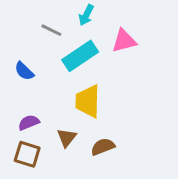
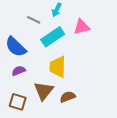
blue semicircle: (24, 71) -> (16, 47), size x1.6
purple semicircle: (29, 122) -> (19, 71), moved
brown triangle: (67, 138) -> (44, 91), size x1.5

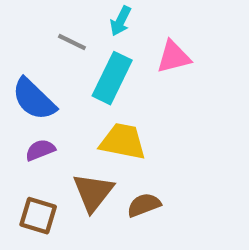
cyan rectangle: (53, 37) -> (112, 78), turned -30
yellow trapezoid: (58, 67) -> (123, 142), turned 100

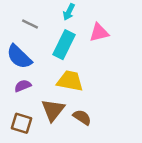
gray line: (72, 42) -> (30, 24), moved
brown semicircle: (144, 205) -> (82, 117), turned 54

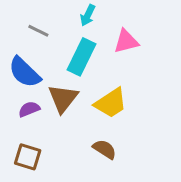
yellow trapezoid: (70, 81) -> (111, 103), moved, turned 136
brown triangle: (53, 110) -> (63, 98), moved

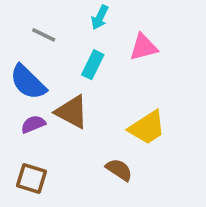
cyan rectangle: (81, 57) -> (93, 65), size x0.7
brown triangle: (63, 98) -> (72, 112), turned -40
yellow trapezoid: (111, 103) -> (147, 128), moved

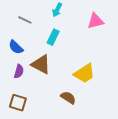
pink triangle: (144, 47) -> (95, 21), moved
blue semicircle: (28, 82) -> (16, 47), size x0.7
purple semicircle: (33, 124) -> (19, 71), turned 128

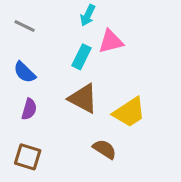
gray line: (25, 20) -> (25, 26), moved
pink triangle: (95, 21) -> (111, 41), moved
brown triangle: (41, 64) -> (83, 98), moved

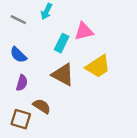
cyan arrow: (88, 15) -> (46, 11), moved
yellow trapezoid: (129, 112) -> (98, 66), moved
brown semicircle: (105, 149) -> (42, 106), moved

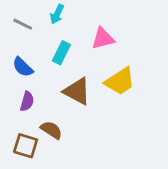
cyan rectangle: (62, 43) -> (61, 53), moved

